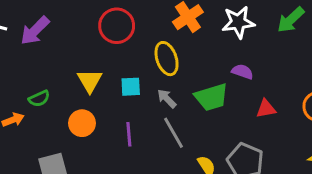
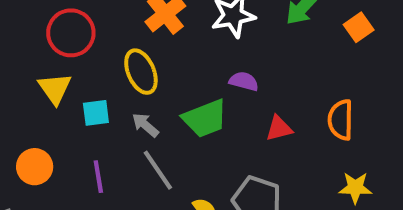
yellow triangle: (90, 81) -> (55, 88), moved

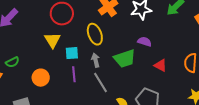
gray arrow: (145, 125) -> (96, 60), turned 32
red triangle: (279, 128) -> (160, 65), turned 40
purple line: (98, 177) -> (74, 74), moved

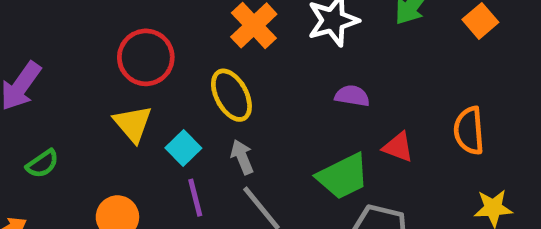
cyan square: (72, 53) -> (183, 148), turned -32
green trapezoid: (125, 59) -> (343, 176), moved
green semicircle: (12, 62) -> (42, 164), moved

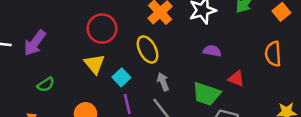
orange semicircle: (469, 131) -> (273, 54), moved
gray arrow: (242, 157) -> (163, 82), moved
green trapezoid: (343, 176) -> (206, 94), turned 44

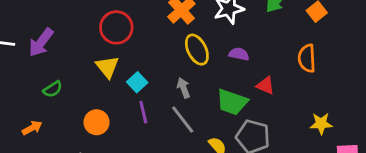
yellow ellipse: (148, 49) -> (197, 50), moved

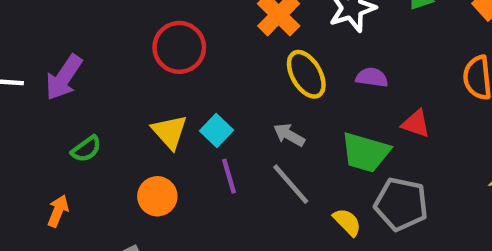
yellow triangle: (107, 67) -> (170, 132), moved
gray arrow: (184, 88) -> (289, 135), turned -36
orange arrow: (32, 128) -> (58, 211), turned -36

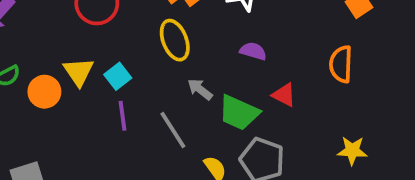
yellow ellipse: (306, 74) -> (175, 40), moved
gray arrow: (289, 135) -> (200, 89), moved
orange circle: (157, 196) -> (44, 92), moved

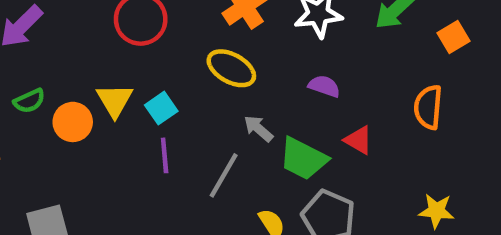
yellow ellipse: (175, 40) -> (231, 68), turned -42
gray line: (173, 130) -> (224, 175), turned 60

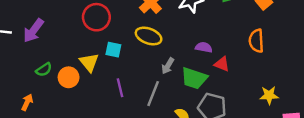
purple semicircle: (324, 86) -> (204, 47), moved
cyan square: (161, 108) -> (113, 50), moved, turned -35
gray arrow: (258, 129) -> (168, 66), turned -91

